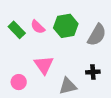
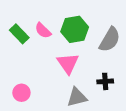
pink triangle: (44, 65) -> (68, 63), moved

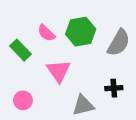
green rectangle: (19, 34) -> (21, 50), moved
pink triangle: (68, 63) -> (59, 71), moved

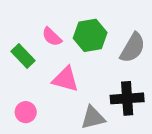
pink triangle: (59, 71) -> (65, 79), turned -40
black cross: (114, 88) -> (127, 98), size x1.6

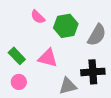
pink semicircle: (52, 37) -> (38, 17), moved
green rectangle: (23, 56) -> (17, 56), moved

